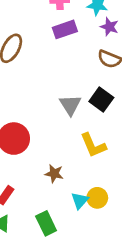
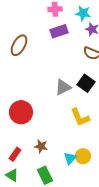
gray triangle: (70, 105) -> (63, 87), turned 36
brown star: (54, 174) -> (41, 146), moved

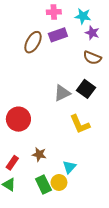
brown ellipse: (19, 45) -> (33, 42), moved
yellow circle: (83, 156) -> (59, 182), moved

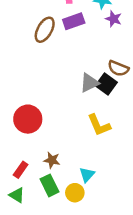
brown semicircle: (92, 58) -> (118, 68), moved
gray triangle: (62, 93) -> (89, 83), moved
green rectangle: (43, 185) -> (49, 185), moved

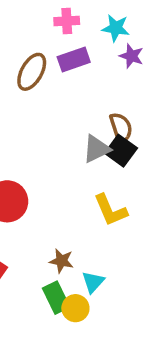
brown semicircle: (118, 68) -> (121, 128), moved, turned -130
brown star: (52, 160) -> (61, 261), moved
green rectangle: (49, 185) -> (56, 298), moved

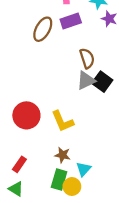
brown semicircle: (121, 128) -> (87, 58), moved
yellow L-shape: (110, 210) -> (63, 121), moved
green rectangle: (56, 298) -> (59, 180), turned 42

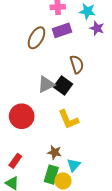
gray triangle: (86, 80) -> (46, 84), moved
black square: (102, 82) -> (63, 86), moved
yellow L-shape: (63, 121) -> (68, 119), moved

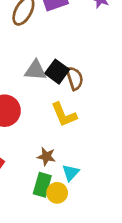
brown semicircle: (77, 64) -> (75, 78), moved
gray triangle: (46, 84) -> (36, 70), turned 30

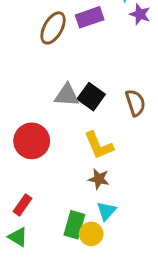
brown semicircle: (75, 78) -> (135, 103), moved
brown star: (46, 156) -> (99, 179), moved

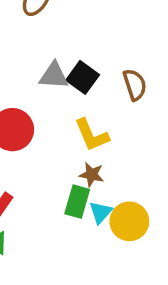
green rectangle: (74, 225) -> (77, 202), moved
yellow circle: (91, 234) -> (129, 221), moved, size x1.4

